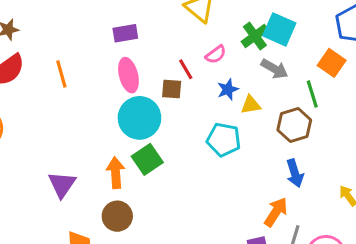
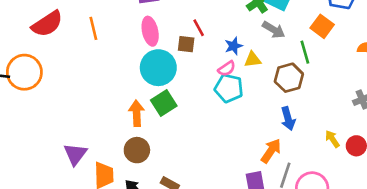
pink semicircle: (216, 55) -> (227, 69), moved
purple triangle: (62, 184) -> (75, 154), moved

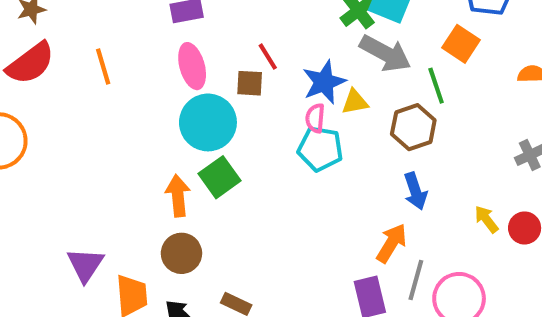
gray arrow: (274, 30) -> (385, 53), size x1.4
blue star: (234, 46) -> (324, 82), size x1.5
pink semicircle: (227, 69) -> (315, 118), turned 132

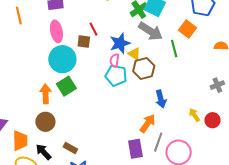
orange line: (103, 67) -> (19, 16), moved
yellow triangle: (355, 102) -> (134, 54), turned 40
brown hexagon: (413, 127) -> (144, 68), moved

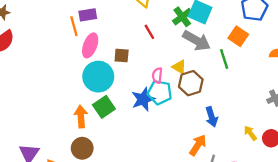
orange line: (19, 16) -> (74, 26), moved
red line: (93, 29) -> (149, 32), moved
pink ellipse: (56, 31) -> (90, 45), turned 35
blue star: (120, 43) -> (143, 99), moved

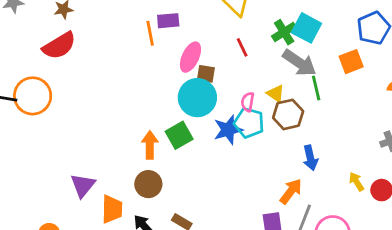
orange square: (238, 36) -> (351, 62), turned 30
pink ellipse: (90, 45) -> (190, 57), moved
green line: (224, 59) -> (316, 88), moved
cyan circle: (98, 77) -> (197, 98), moved

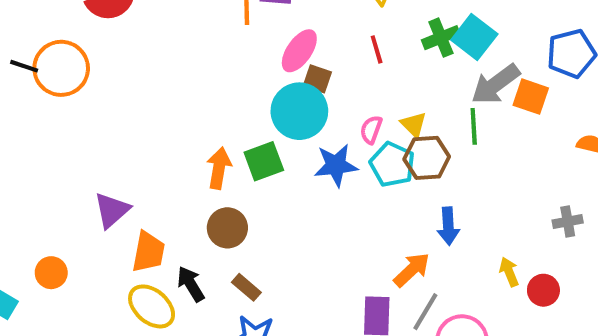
orange square: (351, 62) -> (531, 97), turned 30
gray arrow: (299, 63) -> (495, 84), moved, turned 100
cyan pentagon: (249, 123) -> (392, 164), moved
brown circle: (148, 184) -> (227, 228), moved

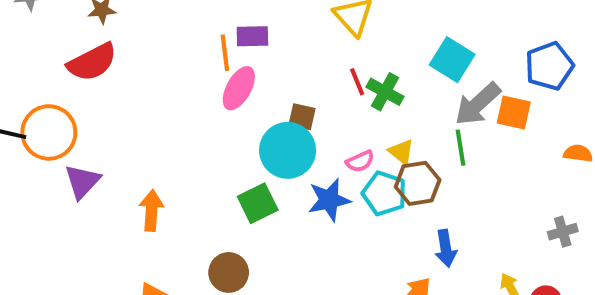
green cross: (441, 38) -> (385, 92), moved, turned -33
pink ellipse: (299, 51) -> (239, 88), moved
pink semicircle: (371, 130) -> (360, 161), turned -128
orange arrow: (219, 168) -> (151, 210), moved
purple triangle: (112, 210) -> (82, 181), moved

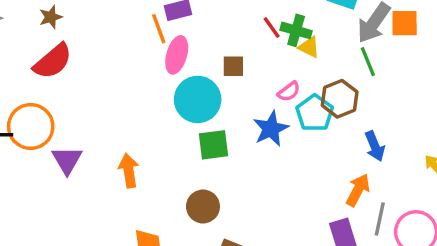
cyan circle: (288, 150) -> (198, 99), moved
yellow triangle: (401, 152) -> (309, 47), moved
cyan pentagon: (384, 193) -> (315, 113), turned 30
green square: (258, 203) -> (214, 145), turned 32

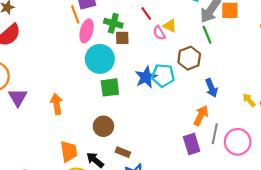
green cross: (296, 30) -> (113, 23), moved
pink semicircle: (289, 92) -> (159, 33), moved, turned 96
cyan pentagon: (315, 113) -> (163, 75), moved, turned -30

